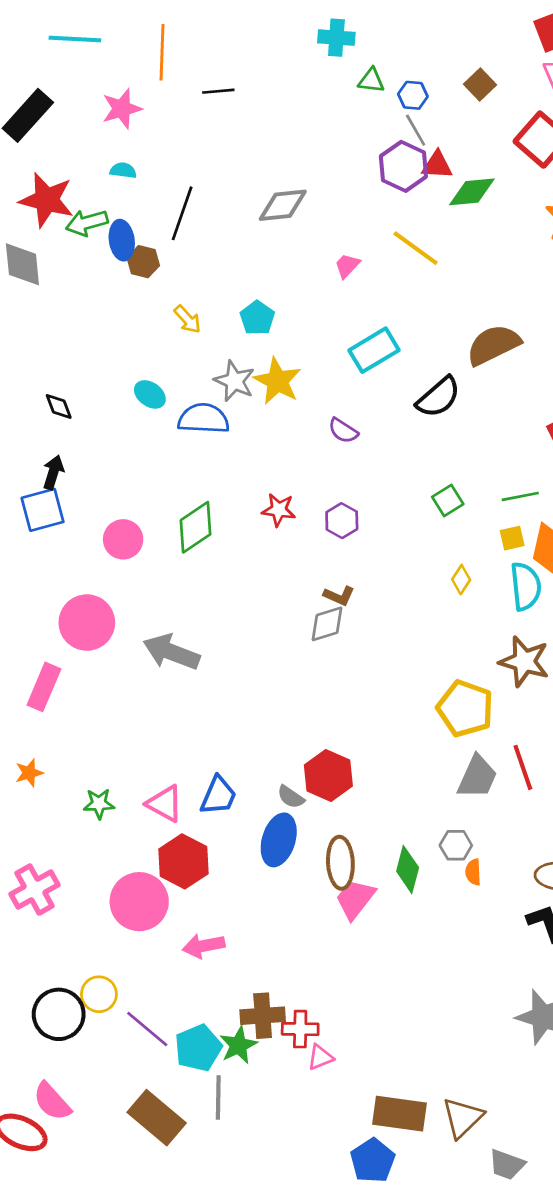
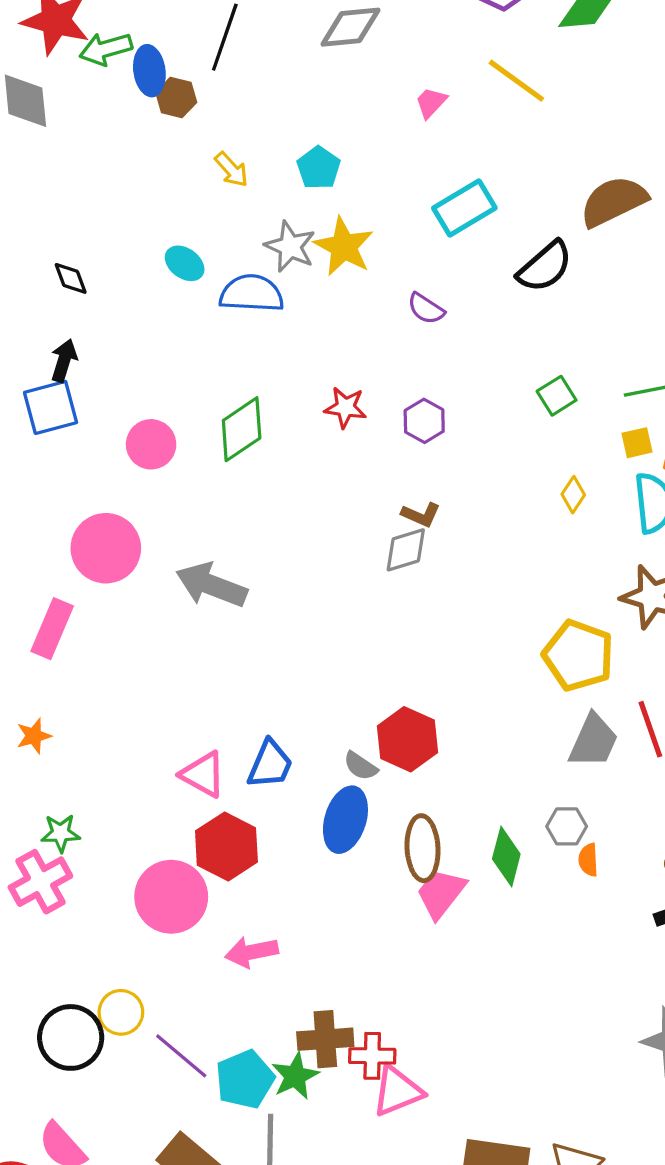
green star: (99, 804) -> (61, 833), moved
pink triangle: (320, 1057) -> (397, 1091), size x1.6

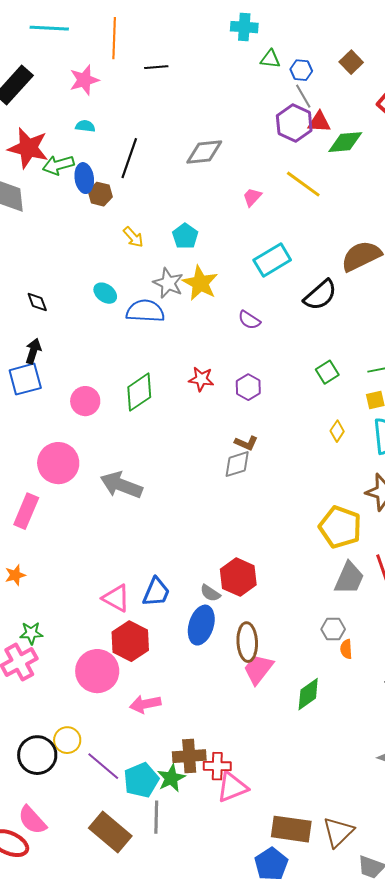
green diamond: (506, 857) -> (308, 694), moved, turned 40

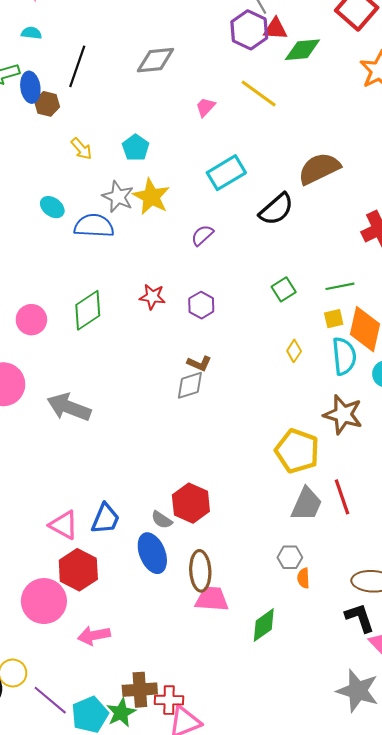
purple semicircle: (249, 320) -> (202, 235), turned 105
blue ellipse: (201, 625) -> (152, 553), turned -39
pink trapezoid: (258, 669) -> (212, 599), turned 56

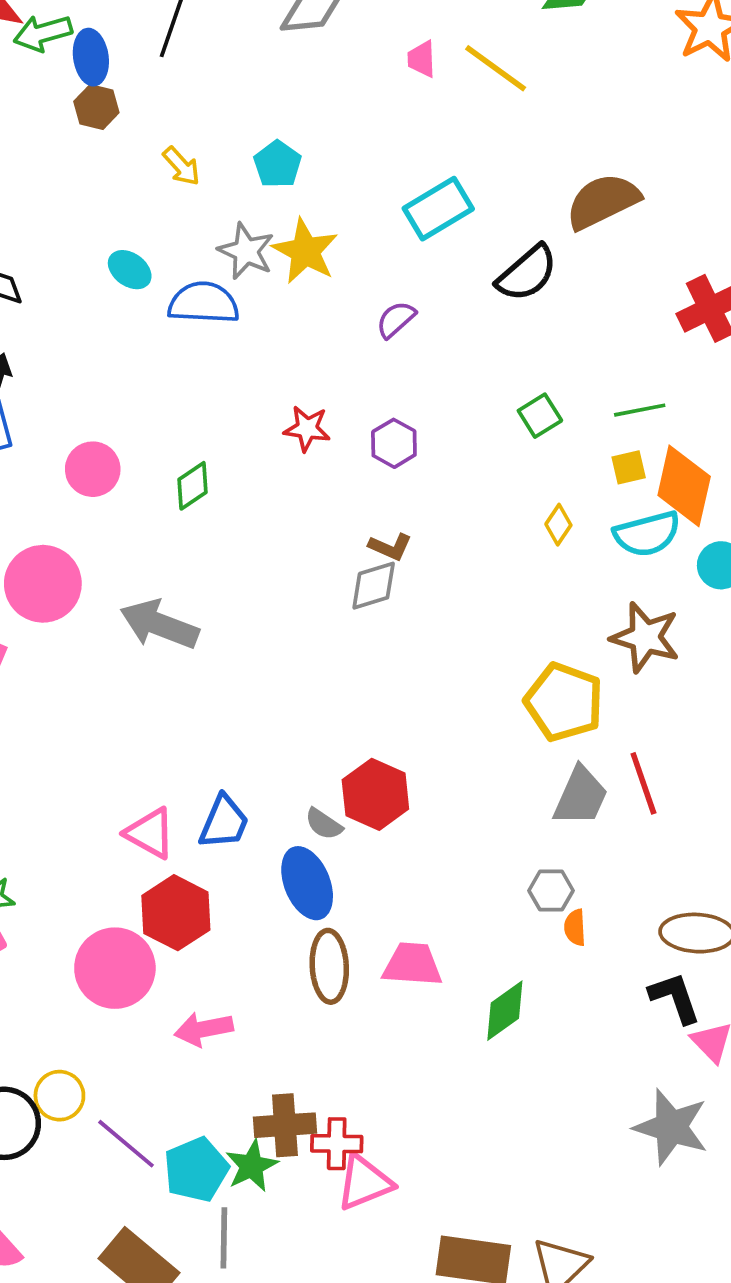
brown hexagon: (47, 104) -> (96, 107), moved
pink trapezoid: (205, 107) -> (422, 59), moved, turned -45
green diamond: (88, 310) -> (193, 486), moved, size x0.7
cyan semicircle: (344, 356) -> (647, 534), turned 81
brown ellipse: (200, 571) -> (329, 966), moved

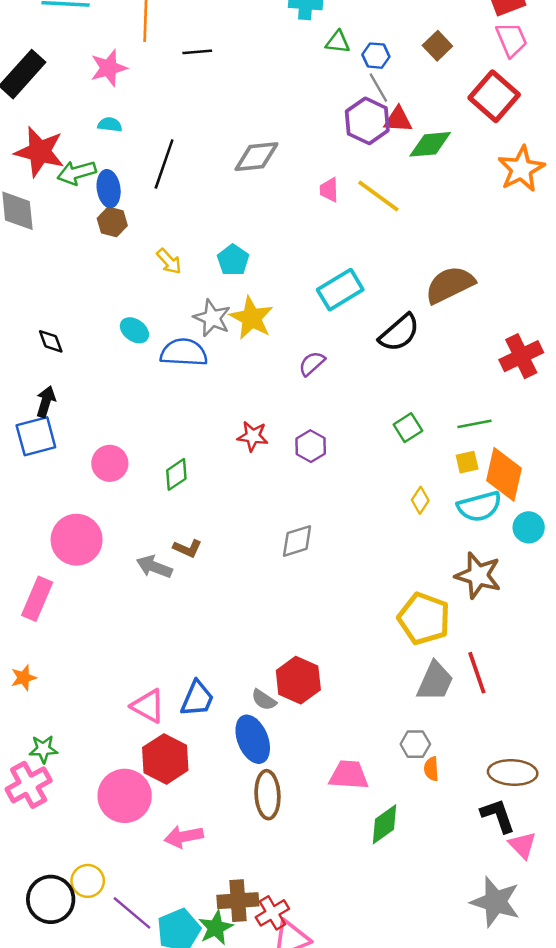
brown L-shape: (390, 547) -> (187, 548), moved
gray arrow: (159, 624) -> (154, 567), size x0.7
pink trapezoid: (412, 964) -> (349, 775), moved
red cross: (337, 1144) -> (272, 913), turned -32

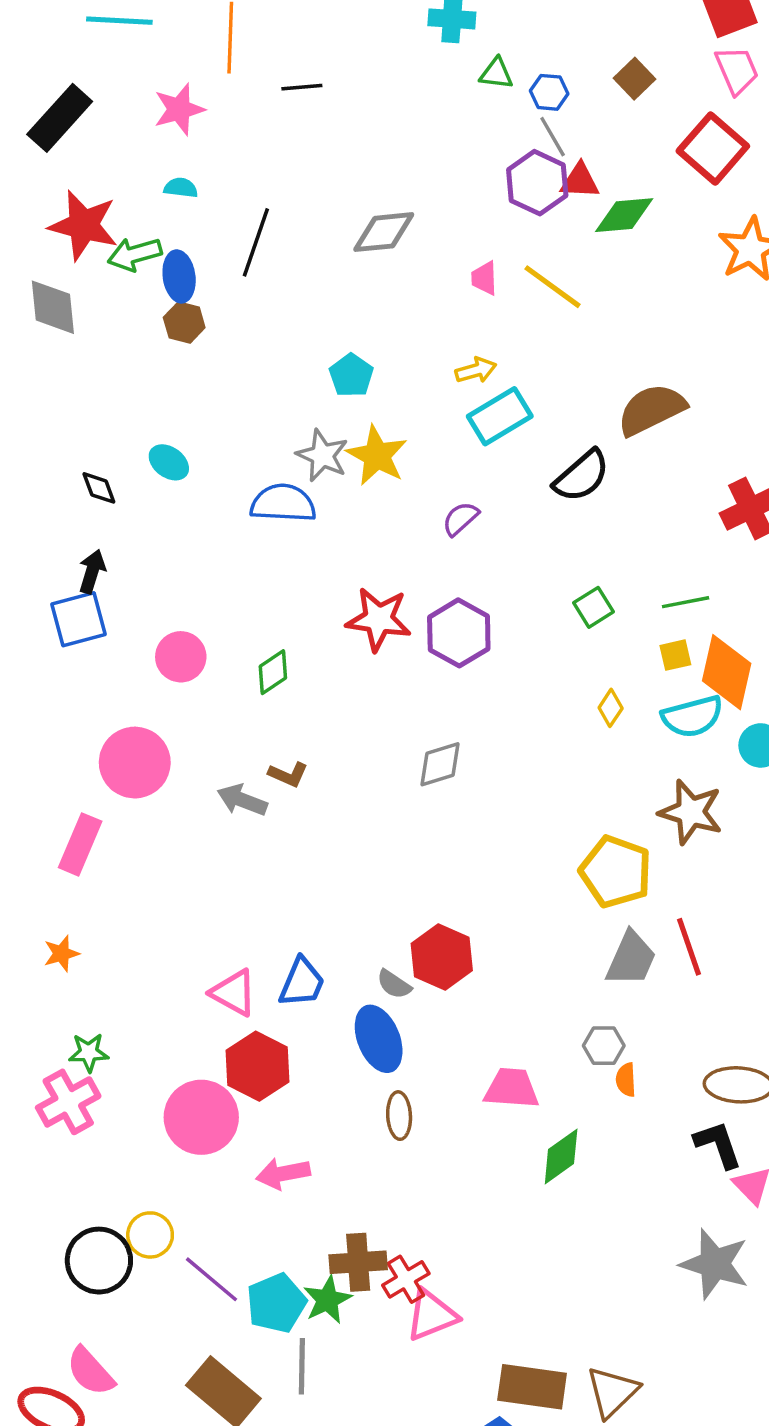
yellow arrow: (169, 261) -> (476, 370), moved, turned -64
cyan ellipse: (134, 330) -> (169, 462), moved
red star: (253, 436) -> (379, 619), size x1.5
purple hexagon: (311, 446) -> (459, 633), size x1.5
brown ellipse: (267, 795) -> (399, 1116), size x0.7

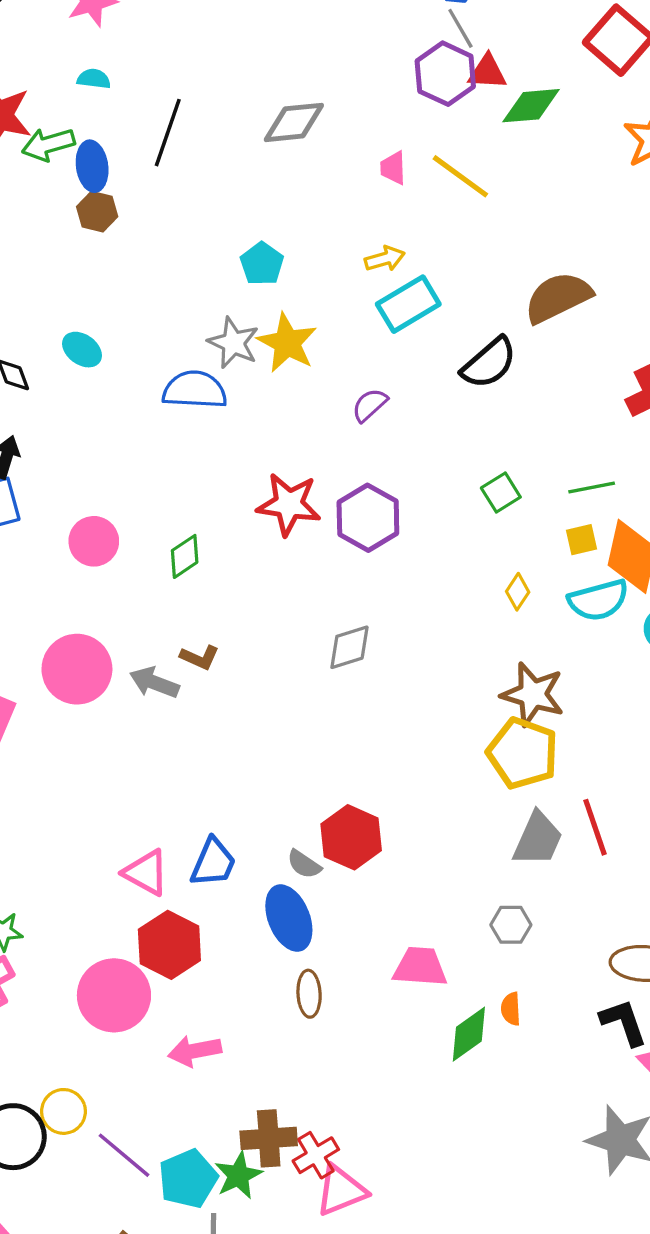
pink circle: (135, 763) -> (77, 669), moved
brown star: (691, 812) -> (533, 694), moved
orange semicircle: (626, 1080) -> (511, 1009), moved

